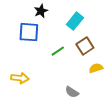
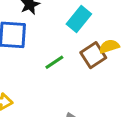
yellow semicircle: (96, 68) -> (109, 46), moved

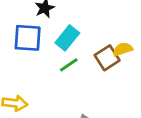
cyan rectangle: (79, 19) -> (67, 38), moved

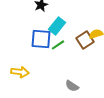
blue square: (28, 38) -> (41, 39), moved

